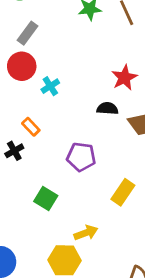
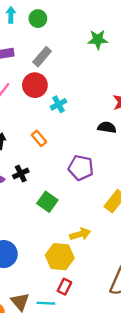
black cross: (14, 151) -> (21, 174), moved

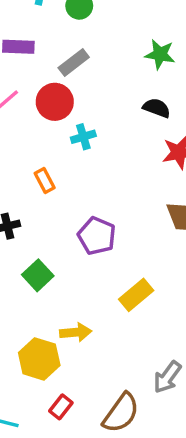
black semicircle: (107, 127) -> (157, 108), moved
red rectangle: (64, 287) -> (61, 407), moved

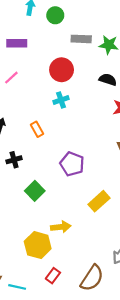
gray rectangle: (74, 62) -> (81, 39), moved, turned 42
red circle: (55, 102) -> (62, 70), moved

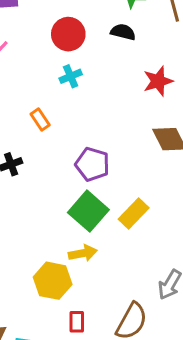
black semicircle: (108, 80) -> (123, 32), moved
green square: (35, 191) -> (88, 211), moved, size x1.4
red rectangle: (53, 276) -> (77, 322), turned -32

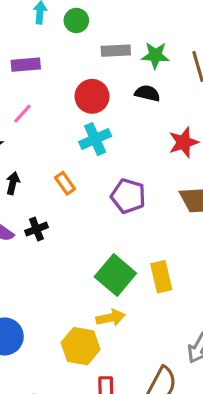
cyan cross: (71, 76) -> (95, 139), size x1.4
purple pentagon: (92, 164) -> (128, 196), moved
yellow rectangle: (134, 214) -> (161, 277), turned -56

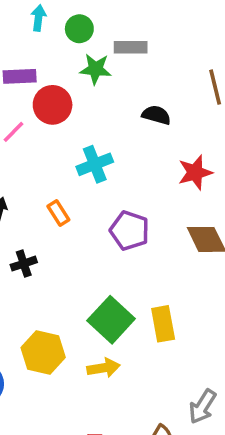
gray rectangle: (116, 51) -> (131, 47), moved
green star: (155, 55) -> (95, 69), moved
red circle: (92, 96) -> (53, 105), moved
yellow hexagon: (81, 346) -> (43, 353), moved

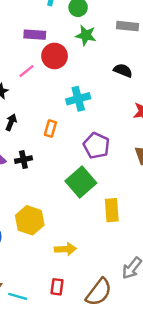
gray rectangle: (131, 47) -> (128, 26), moved
orange rectangle: (58, 213) -> (50, 128), turned 42
green square: (111, 320) -> (81, 182), moved
yellow arrow: (103, 368) -> (65, 249), moved

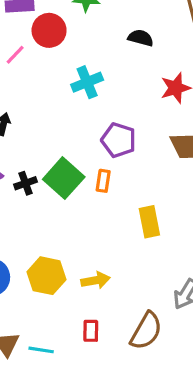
orange rectangle: (50, 128) -> (103, 181), moved
black cross: (23, 160) -> (26, 183), moved
green square: (81, 182) -> (64, 178), moved
yellow hexagon: (30, 220) -> (47, 276), moved

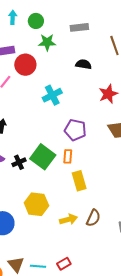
yellow rectangle: (149, 222) -> (79, 181), moved
yellow hexagon: (47, 276) -> (36, 204), moved
red rectangle: (91, 331) -> (64, 264), moved, turned 64
brown semicircle: (146, 331) -> (93, 218), moved, size x0.7

